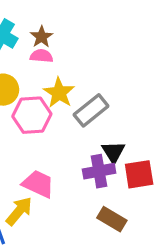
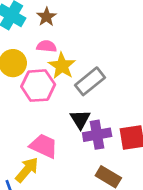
pink semicircle: (41, 56) -> (47, 46), moved
black triangle: (113, 152) -> (80, 119), moved

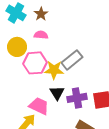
yellow star: (62, 66) -> (54, 70), moved, turned -30
black triangle: (80, 119) -> (57, 93), moved

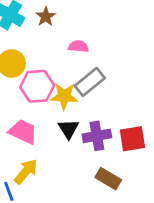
pink semicircle: (41, 35) -> (78, 46), moved
pink trapezoid: (39, 106) -> (23, 132), moved

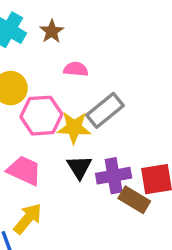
pink semicircle: (78, 46) -> (76, 69), moved
brown rectangle: (108, 179) -> (134, 200), moved

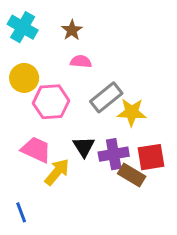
brown star: (52, 31) -> (72, 30), moved
yellow star: (74, 128) -> (132, 112), moved
yellow arrow: (28, 219) -> (57, 172), moved

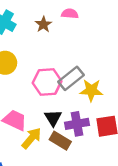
pink semicircle: (81, 62) -> (70, 14), moved
pink hexagon: (51, 102) -> (47, 82), moved
brown rectangle: (132, 175) -> (60, 141), moved

